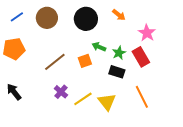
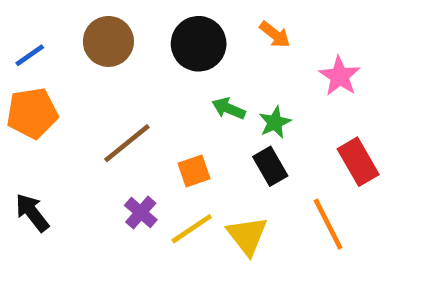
blue line: (17, 17) -> (30, 55), moved
red rectangle: (141, 57) -> (358, 162), moved
orange square: (85, 61) -> (194, 171), moved
black rectangle: (117, 72) -> (270, 166), turned 42

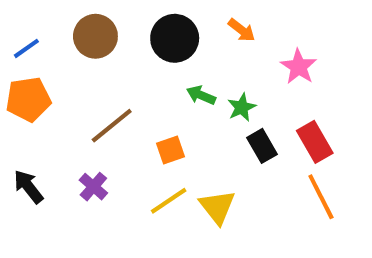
black rectangle: (270, 166) -> (262, 146), moved
purple cross: (141, 213) -> (93, 187), moved
orange line: (328, 224) -> (321, 197), moved

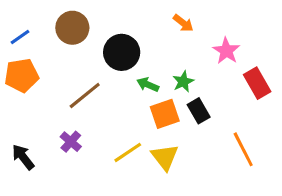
black circle: (175, 38) -> (122, 52), moved
green arrow: (201, 95) -> (148, 85), moved
red rectangle: (315, 142) -> (257, 83), moved
orange square: (171, 150) -> (165, 114), moved, size x1.4
black arrow: (28, 187) -> (23, 157), moved

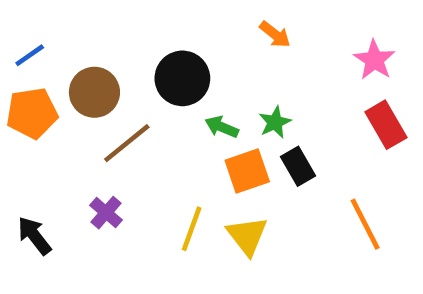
brown circle: (72, 28) -> (94, 92), moved
pink star: (226, 51) -> (374, 60), moved
yellow line: (128, 152) -> (192, 229), turned -36

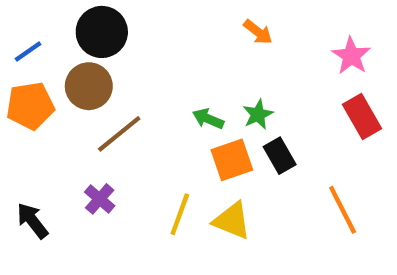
black circle: (182, 78) -> (102, 32), moved
yellow triangle: (247, 236) -> (232, 221), turned -30

